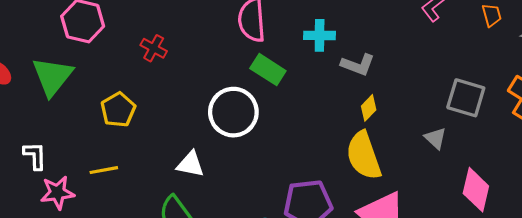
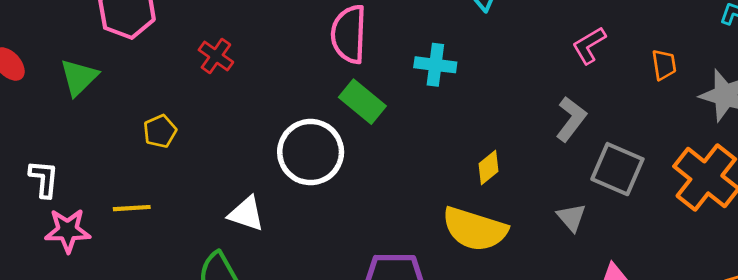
gray L-shape: (358, 65) -> (571, 119), moved, turned -80
green triangle: (52, 76) -> (79, 77), size x0.7
yellow pentagon: (118, 110) -> (160, 131), size x0.7
yellow semicircle: (364, 156) -> (475, 229), turned -60

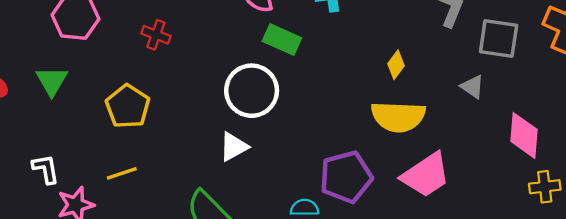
yellow pentagon: (160, 131) -> (128, 106), size x1.6
white triangle: (246, 214) -> (234, 147), moved, turned -32

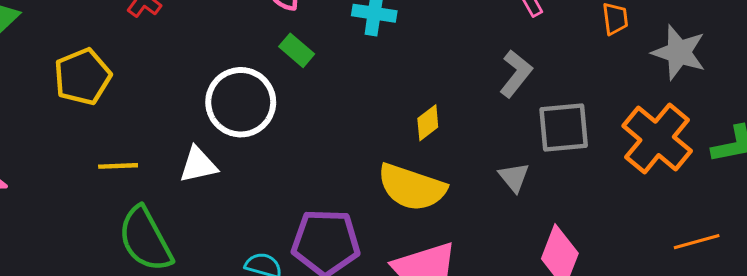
gray square: (499, 39) -> (564, 127), turned -30
green rectangle: (282, 40) -> (297, 50), size x0.7
yellow line: (122, 173) -> (118, 166), moved

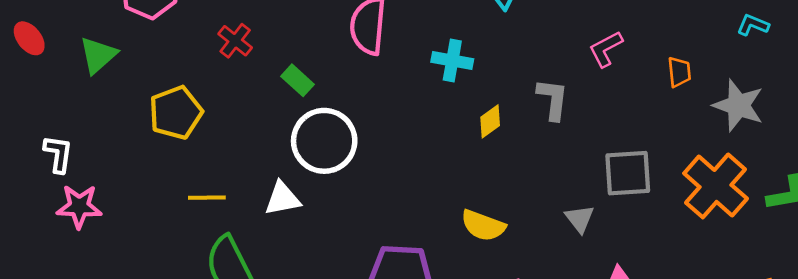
green rectangle: (297, 50) -> (297, 80), moved
gray L-shape: (516, 74) -> (553, 99), moved, turned -33
yellow diamond: (428, 123) -> (490, 121), moved
yellow semicircle: (412, 187) -> (483, 226), size x0.7

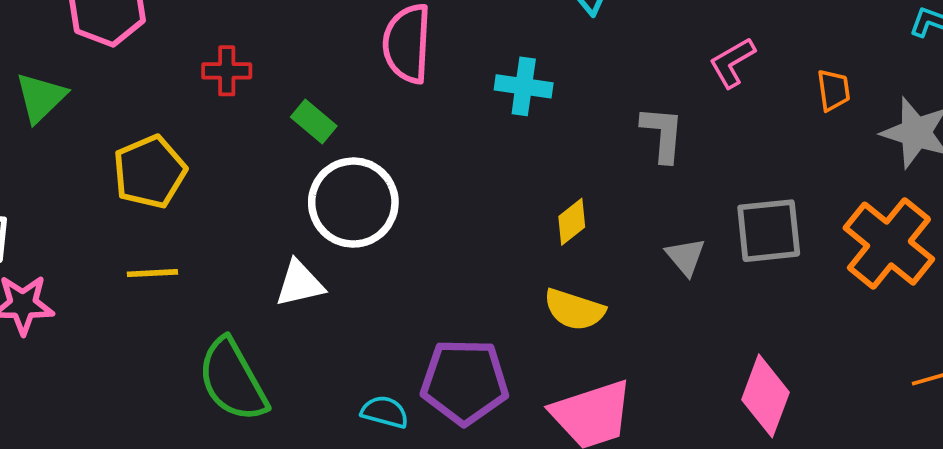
red cross: (235, 41) -> (227, 71), turned -36
yellow diamond: (490, 121) -> (572, 222), moved
yellow line: (207, 198) -> (152, 273), moved
gray triangle: (580, 219) -> (686, 257), moved

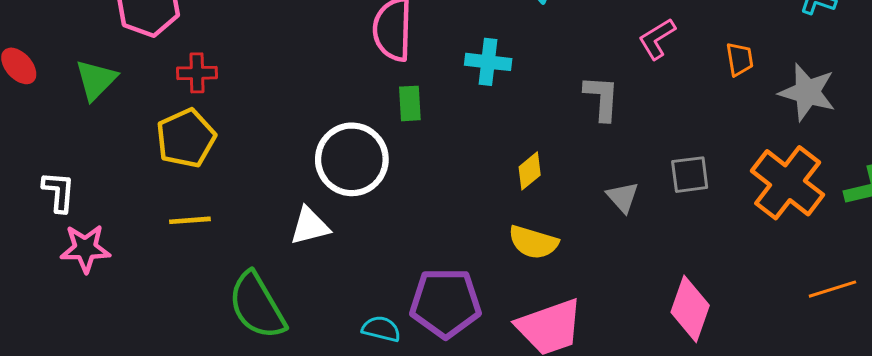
red cross: (227, 71) -> (197, 73), moved
green rectangle: (314, 122) -> (410, 103), moved, turned 48
gray square: (769, 231) -> (690, 175), size x0.7

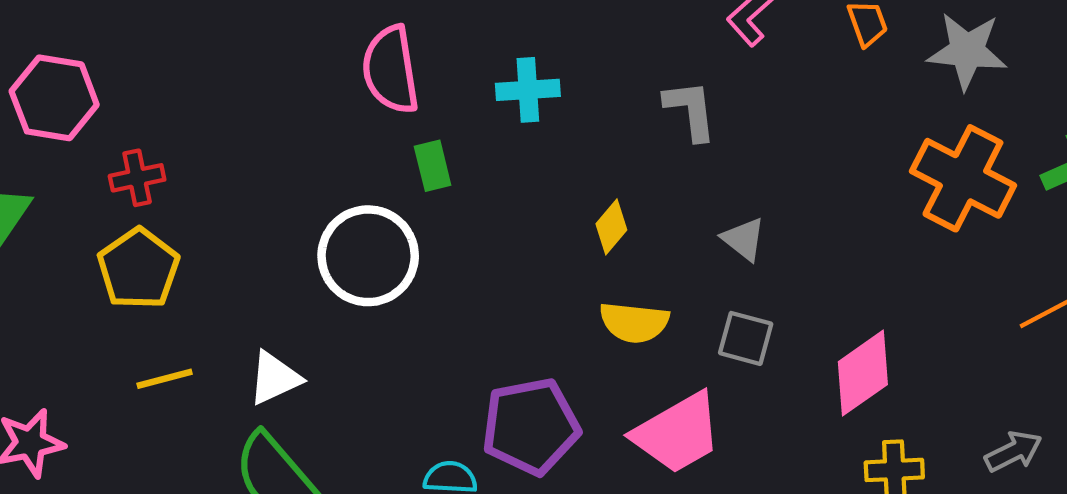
gray square: (690, 175) -> (746, 338), moved, turned 33
white triangle: (310, 226) -> (275, 378), moved
pink diamond: (690, 309) -> (863, 373), turned 46

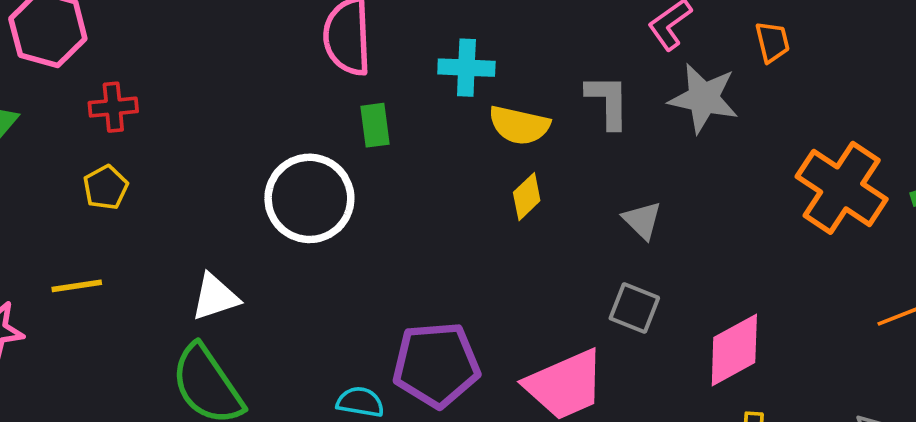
gray star: (967, 51) -> (703, 98), moved
yellow pentagon: (138, 269) -> (106, 187), size x0.6
yellow semicircle: (634, 322) -> (519, 125), moved
yellow line: (165, 379) -> (77, 286), moved

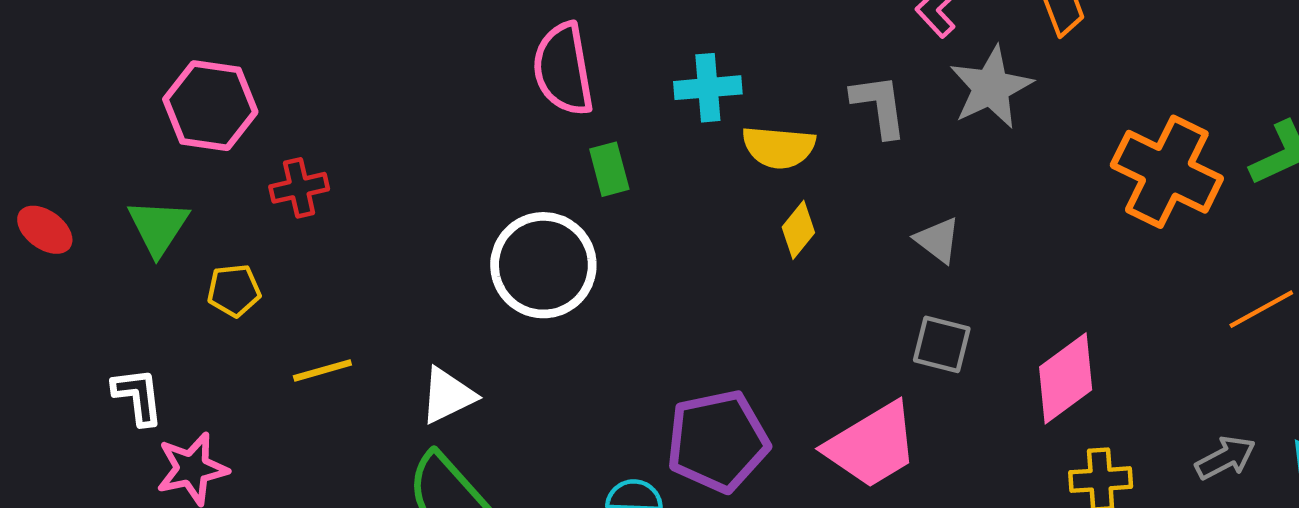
gray star: (703, 98) -> (991, 87), turned -30
yellow pentagon: (106, 187) -> (234, 290), moved, turned 30
yellow line: (77, 286) -> (322, 370), moved

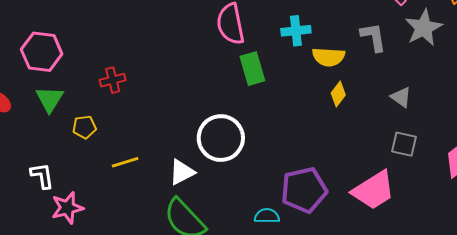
pink hexagon: (210, 106) -> (42, 52), moved
green rectangle: (609, 169) -> (252, 69), size x1.4
white circle: (543, 265) -> (221, 138), moved

